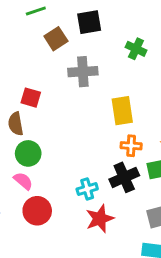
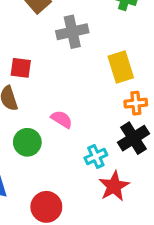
green circle: (28, 153) -> (27, 142), moved
pink semicircle: (23, 181) -> (62, 119), moved
red circle: (37, 211) -> (46, 207), moved

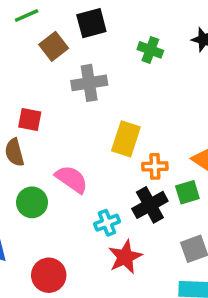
yellow rectangle: (121, 67) -> (126, 139), moved, turned 32
pink semicircle: (62, 119) -> (72, 179), size x1.4

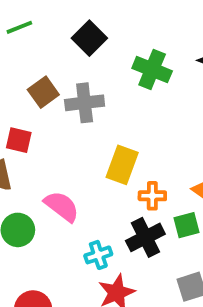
black square: (91, 23) -> (89, 38), turned -32
brown square: (54, 46) -> (43, 92), moved
green cross: (150, 50) -> (152, 70), size x1.4

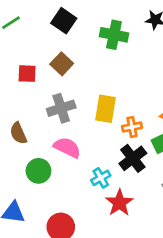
brown square: (43, 92) -> (62, 64), moved
gray cross: (85, 103) -> (61, 108), moved
red square: (19, 140) -> (27, 74), moved

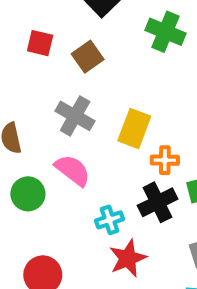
red square: (27, 74) -> (40, 43), moved
gray cross: (61, 108) -> (75, 116), turned 36

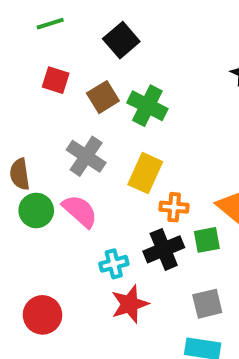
green cross: (165, 32) -> (147, 106), moved
green circle: (28, 194) -> (36, 210), moved

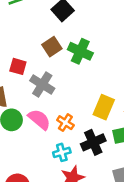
red square: (56, 80) -> (18, 66), moved
yellow rectangle: (145, 173) -> (104, 107), moved
orange cross: (174, 207) -> (65, 123), moved, turned 30

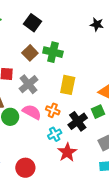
gray cross: (42, 85) -> (29, 84), turned 30
yellow rectangle: (104, 107) -> (68, 85), moved

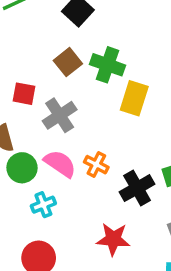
yellow rectangle: (68, 85) -> (134, 98), moved
cyan cross: (55, 134) -> (43, 205), moved
red star: (67, 152) -> (113, 239), turned 30

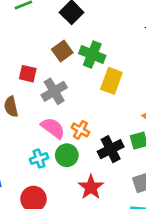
green circle: (22, 168) -> (67, 155), moved
red star: (113, 239) -> (91, 187), turned 30

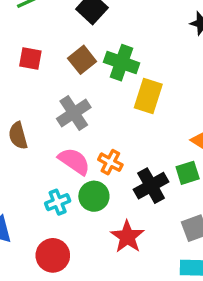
red square: (28, 74) -> (30, 58), moved

